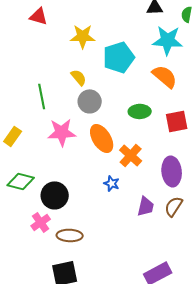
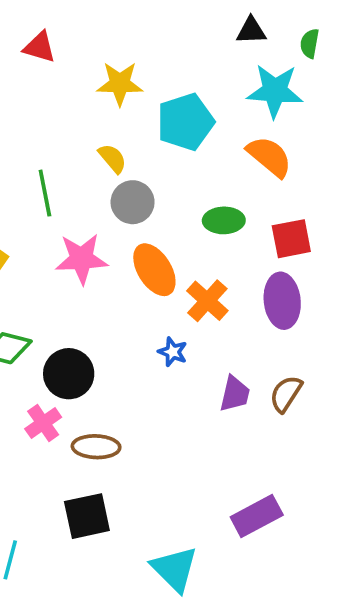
purple ellipse: (172, 171) -> (282, 301), moved

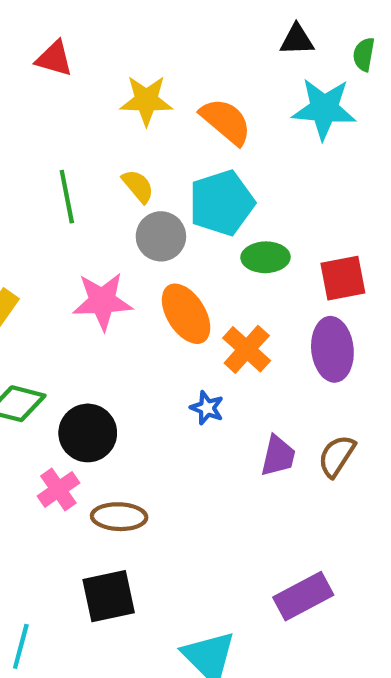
cyan pentagon: (185, 122) -> (222, 203), moved
orange semicircle: (269, 157) -> (226, 121), moved
green line: (45, 193) -> (67, 197), moved

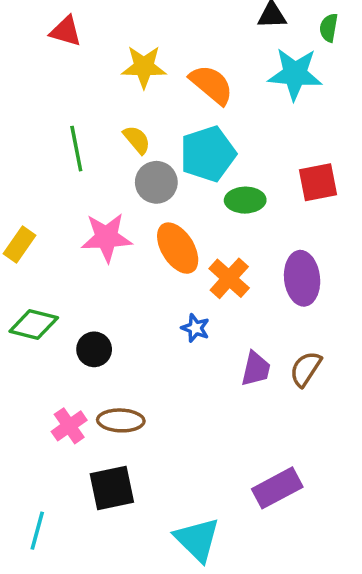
red square: (343, 278) -> (318, 182), moved
black circle: (88, 433) -> (94, 349), size x0.7
pink cross: (58, 489) -> (69, 426), moved

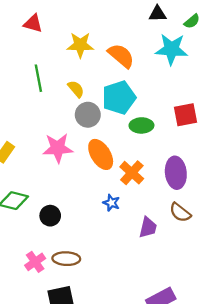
green semicircle: (329, 28) -> (192, 21), turned -140
green line: (76, 149) -> (38, 78), moved
brown semicircle: (306, 369) -> (180, 212), moved, turned -85

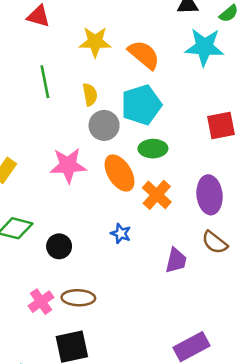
yellow semicircle: (76, 89) -> (90, 95), turned 30
green ellipse: (141, 125) -> (153, 149), moved
blue star: (111, 203) -> (121, 233), moved

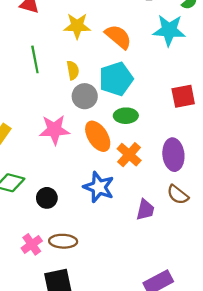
blue star: (121, 233) -> (99, 187), size x1.8

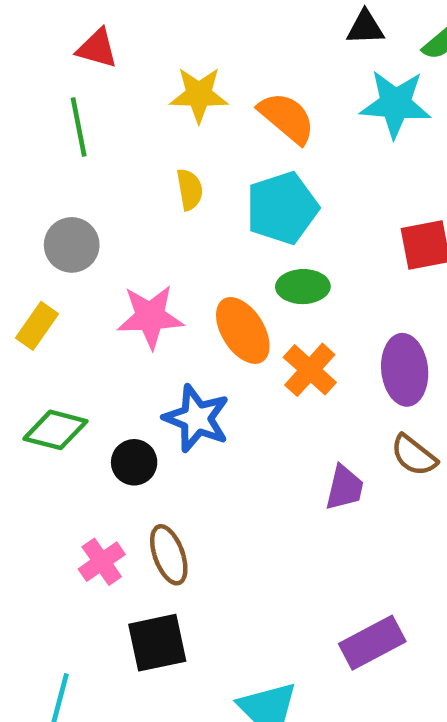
green line: (35, 59) -> (79, 127), moved
gray circle: (85, 96) -> (72, 245), moved
blue star: (99, 187) -> (197, 418), moved
brown ellipse: (63, 241) -> (169, 555), turned 68

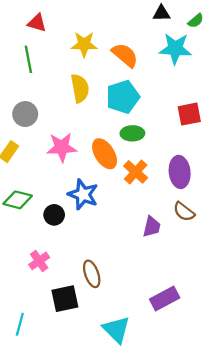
yellow semicircle: (190, 189) -> (80, 88), size x1.5
brown ellipse: (169, 555) -> (92, 274), moved

